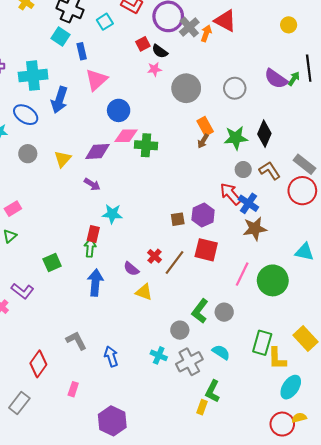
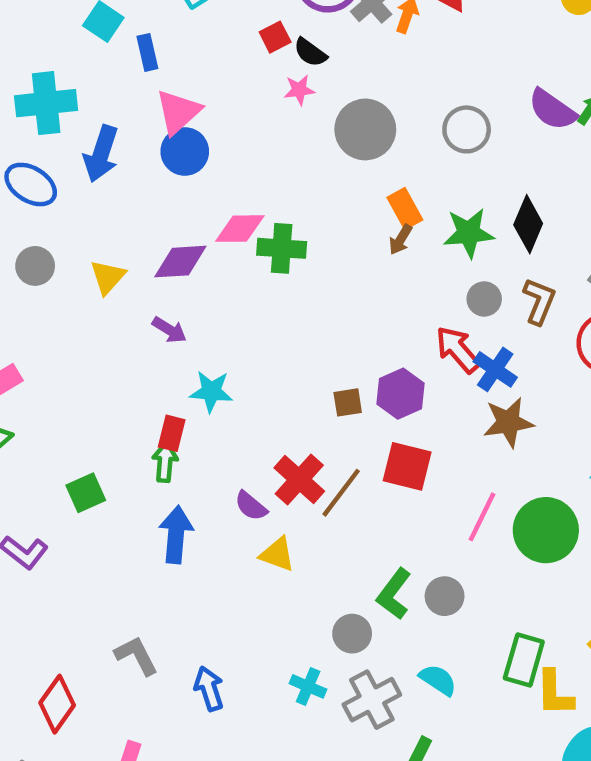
blue circle: (119, 110) -> (185, 151), moved
brown L-shape: (270, 171) -> (539, 301), turned 55
red cross: (154, 256) -> (299, 479), size x1.6

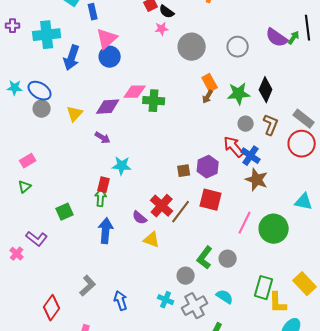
blue ellipse: (31, 185) -> (40, 91), moved
brown star: (508, 422) -> (257, 180), turned 30
gray L-shape: (136, 656) -> (88, 286), turned 75

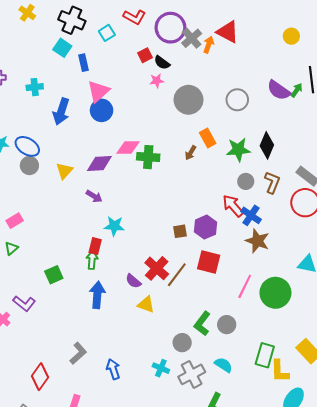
cyan cross: (47, 35) -> (35, 87), size x0.6
brown arrow: (208, 97) -> (191, 153), moved

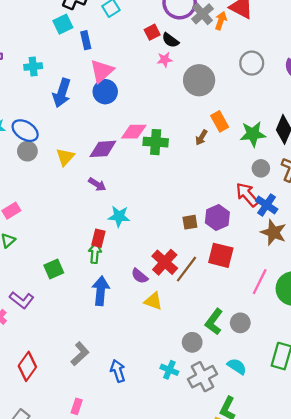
cyan square: (62, 48) -> (63, 24), turned 30
gray circle: (237, 100) -> (252, 63), moved
red diamond: (40, 377) -> (27, 366), moved

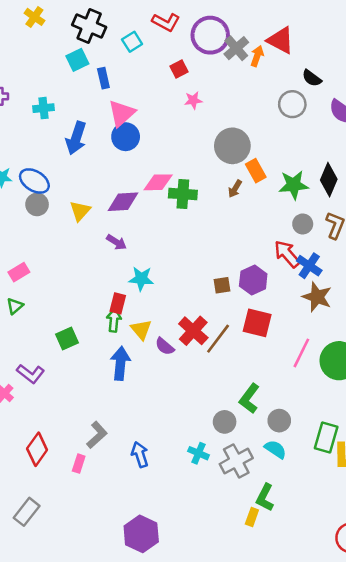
black semicircle: (170, 40) -> (312, 78), moved
gray circle: (199, 80) -> (232, 146), moved
yellow triangle: (153, 301) -> (141, 329), moved, turned 30
gray circle: (240, 323) -> (279, 421), moved
pink rectangle: (77, 406) -> (79, 464), moved

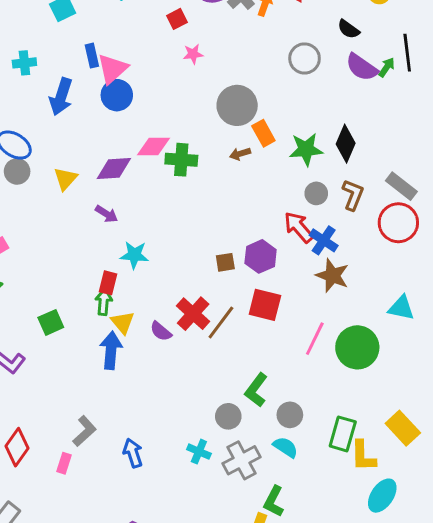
blue rectangle: (103, 78) -> (92, 56), moved
black semicircle: (312, 78) -> (349, 29), moved
brown arrow: (235, 189) -> (240, 154), turned 42
yellow triangle: (141, 329) -> (123, 322), moved

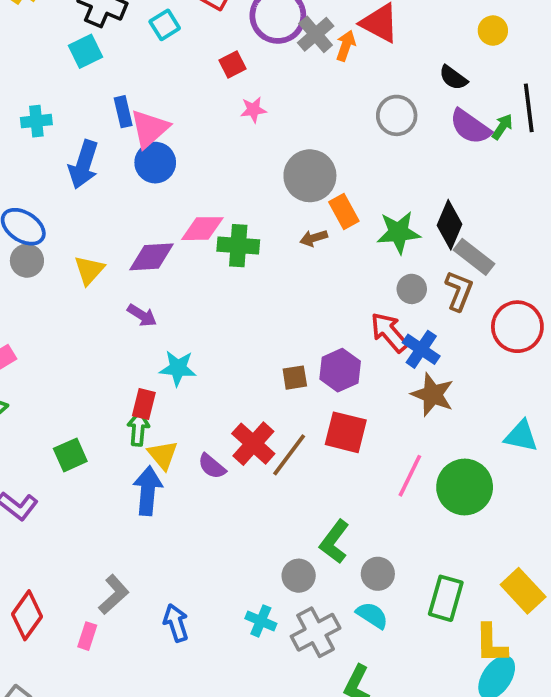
gray rectangle: (401, 186) -> (474, 257), moved
yellow L-shape: (363, 456) -> (491, 644), moved

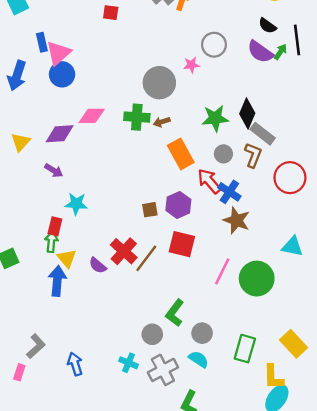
red square: (233, 64) -> (111, 13), turned 35
black semicircle: (453, 78) -> (267, 26), moved
pink star: (253, 110) -> (191, 65), moved
orange rectangle: (344, 212) -> (181, 154), moved, size x1.4
green cross: (238, 246) -> (137, 117), moved

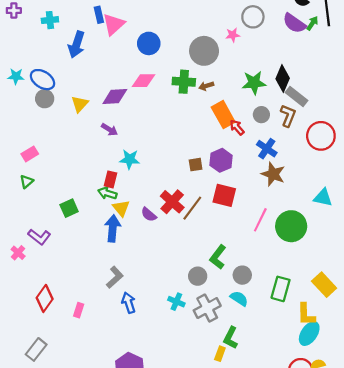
blue circle: (62, 74) -> (149, 43), moved
red arrow: (209, 181) -> (237, 127), moved, size x0.7
green arrow: (51, 242) -> (107, 193), turned -78
gray L-shape: (36, 346) -> (115, 277), moved

